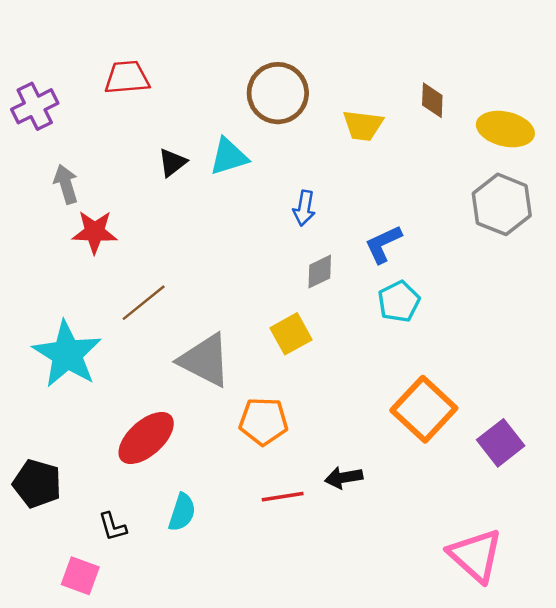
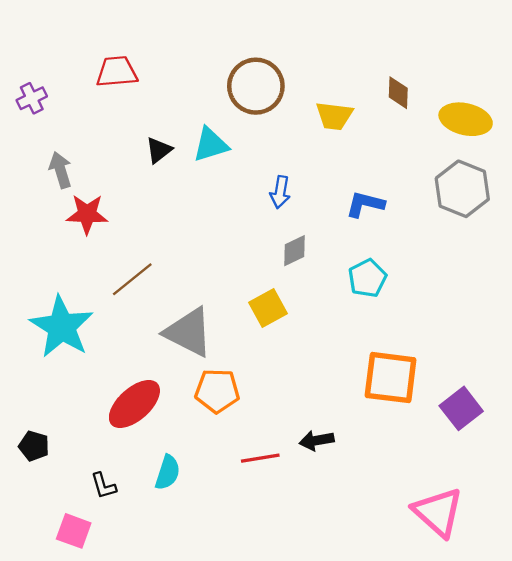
purple cross: (35, 106) -> (32, 98), size x0.7
blue L-shape: (383, 244) -> (365, 204), moved, turned 39
orange square: (424, 409) -> (391, 378), turned -36
orange pentagon: (263, 421) -> (217, 391), moved
black pentagon: (37, 484) -> (34, 446), size x0.7

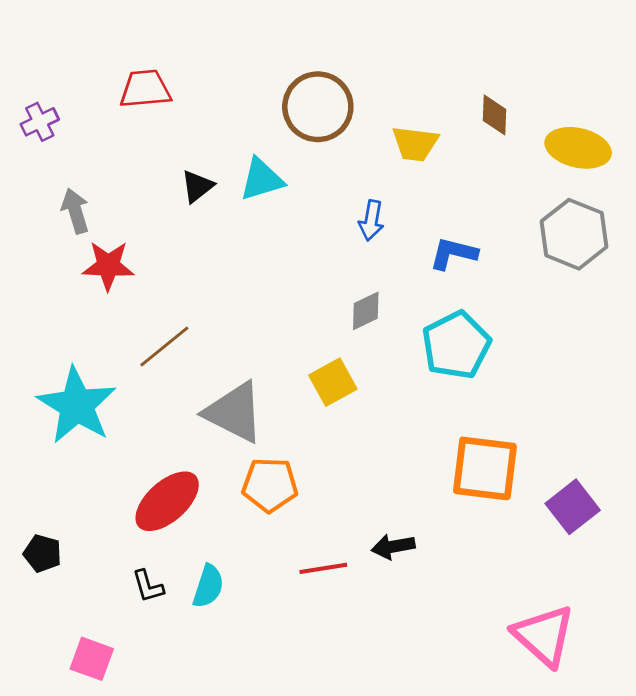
blue arrow: (280, 192) -> (371, 220), moved
cyan pentagon: (367, 278) -> (456, 345), size x1.4
black L-shape: (104, 486) -> (148, 586), moved

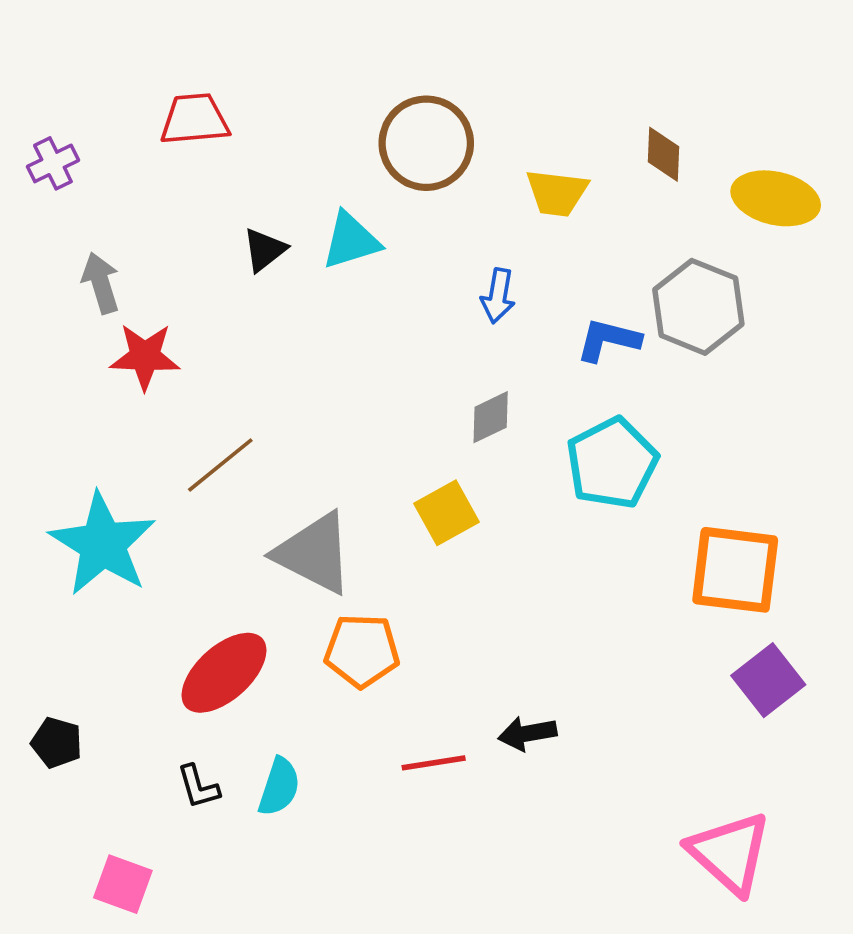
gray hexagon: (574, 234) -> (698, 307), moved
orange square: (485, 468) -> (735, 570), moved

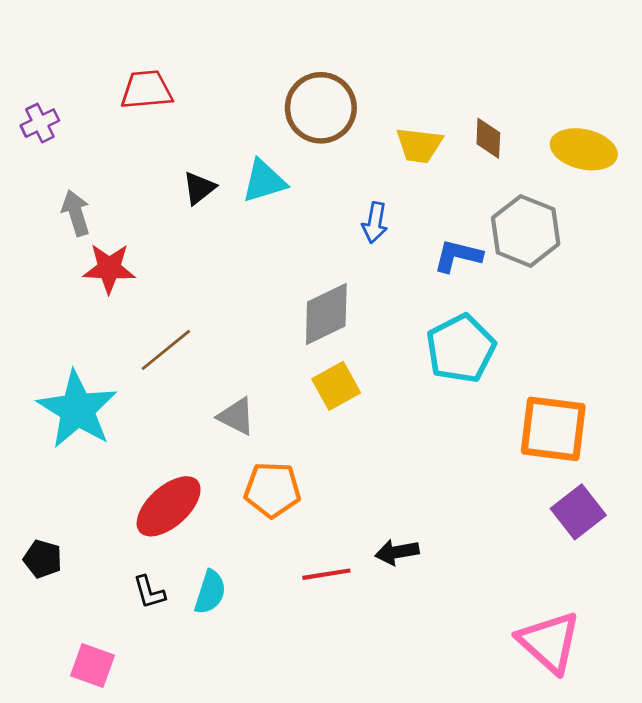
brown diamond: (663, 154) -> (488, 138), moved
gray diamond: (491, 417) -> (326, 314), moved, size x1.6
gray triangle: (314, 553) -> (236, 416), size x0.6

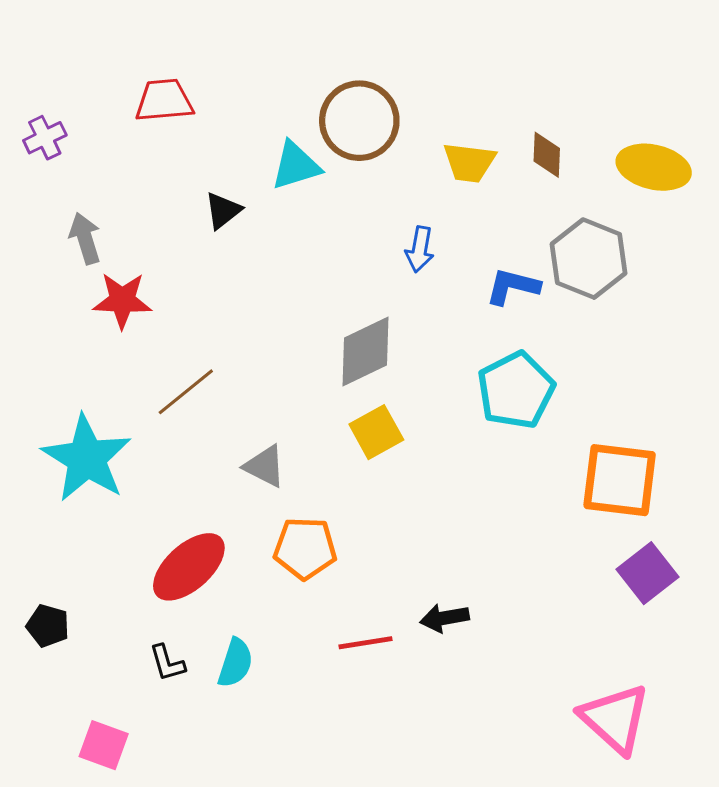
cyan triangle: (264, 181) -> (296, 166), moved

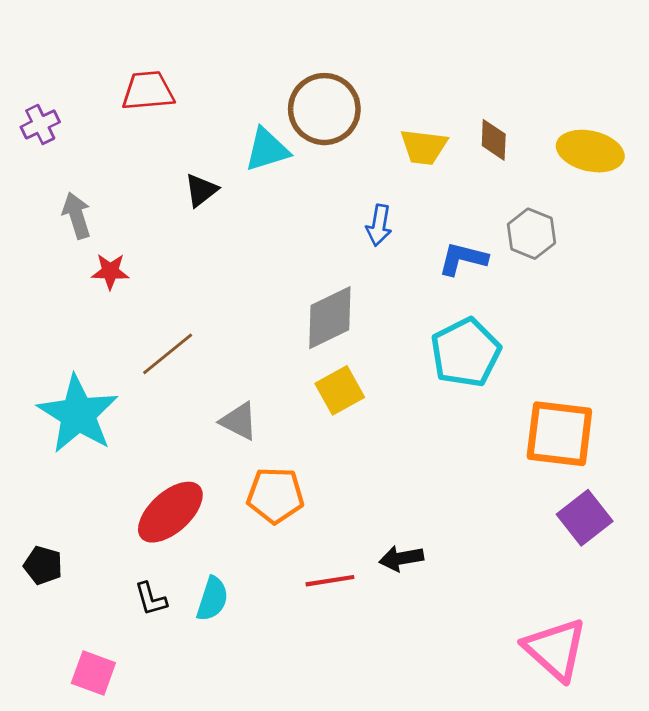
gray hexagon: (589, 259) -> (531, 234), size x0.7
red star: (122, 300) -> (110, 271), size x0.7

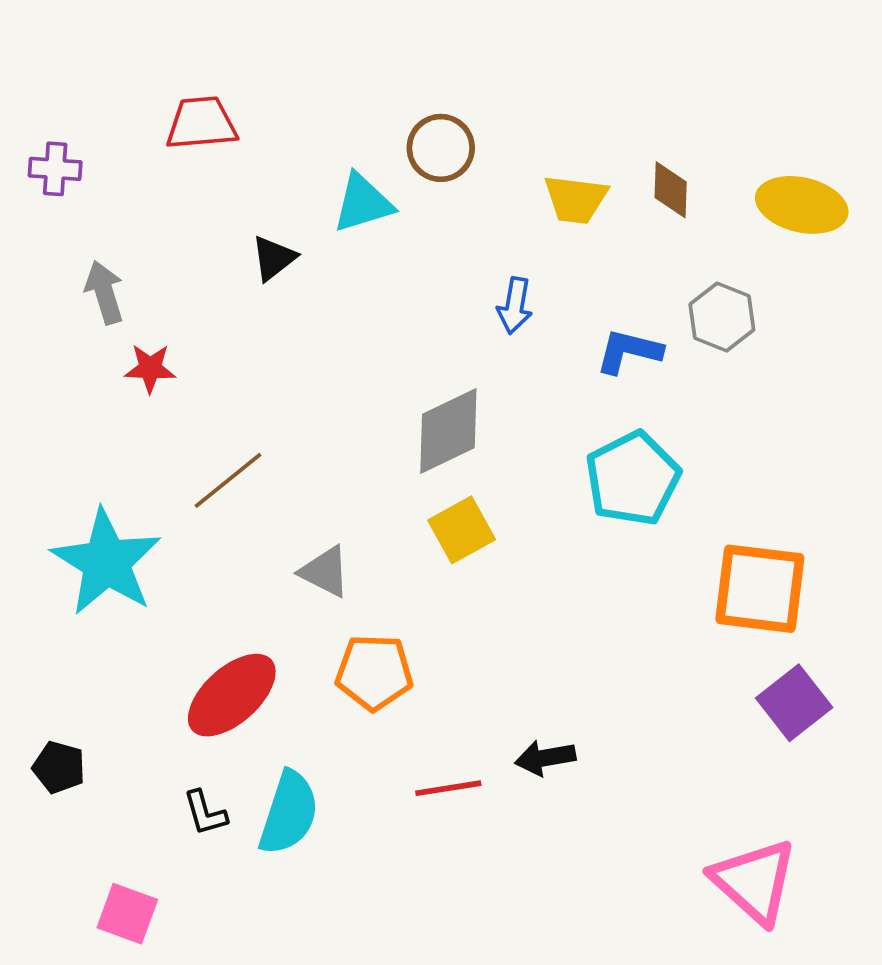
brown circle: (324, 109) -> (441, 148), size x0.7
purple cross: (40, 124) -> (55, 169), turned 30
cyan semicircle: (212, 599) -> (289, 813), size x1.4

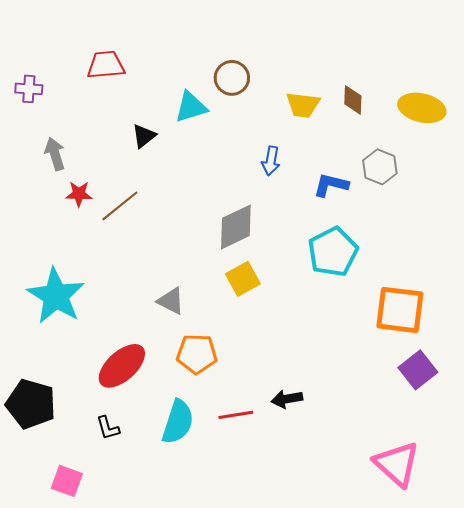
brown line: (228, 480) -> (120, 206), moved
black pentagon: (59, 767) -> (31, 404), size x1.8
cyan semicircle: (289, 813) -> (178, 422), moved

